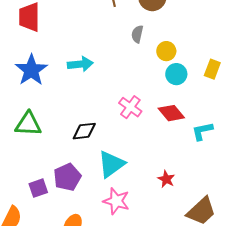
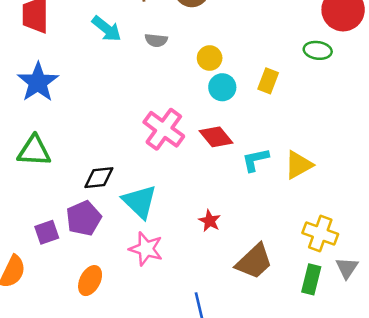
gray semicircle: (137, 34) -> (156, 40), moved, turned -96
cyan arrow: (80, 64) -> (107, 29), moved, turned 45
pink cross: (130, 107) -> (164, 129), size x1.4
black diamond: (84, 131) -> (99, 178), moved
cyan triangle: (111, 164) -> (140, 202), turned -40

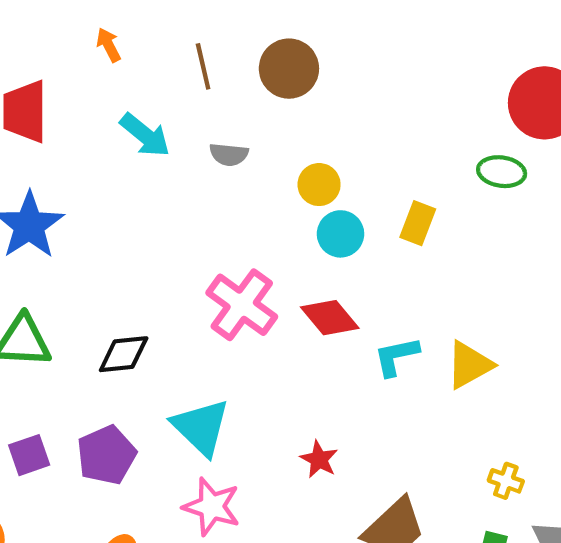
black diamond: (99, 178) -> (124, 354), moved
purple square: (47, 232) -> (29, 455), moved
yellow cross: (320, 234) -> (506, 481), size x0.6

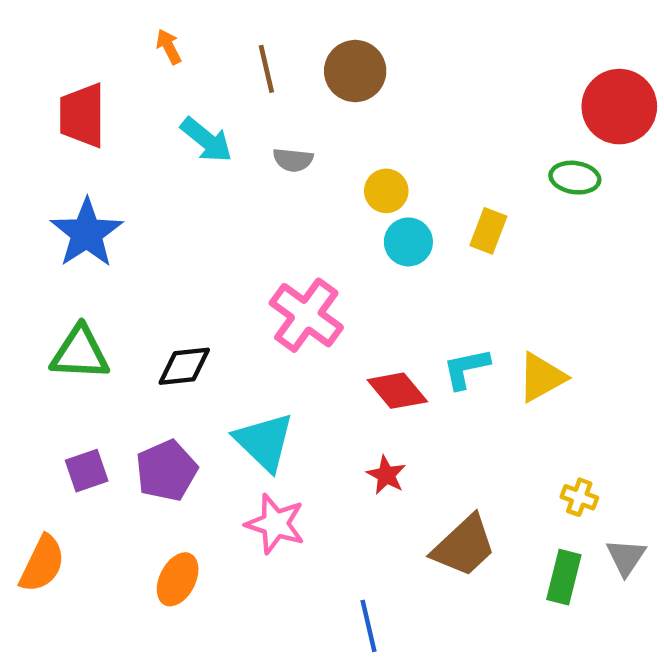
red diamond: (330, 318) -> (397, 391), moved

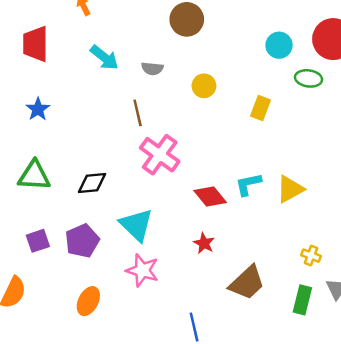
brown line: (266, 69) -> (138, 113), moved
blue star: (87, 233) -> (38, 109), size x0.6
cyan circle: (408, 242) -> (279, 45), moved

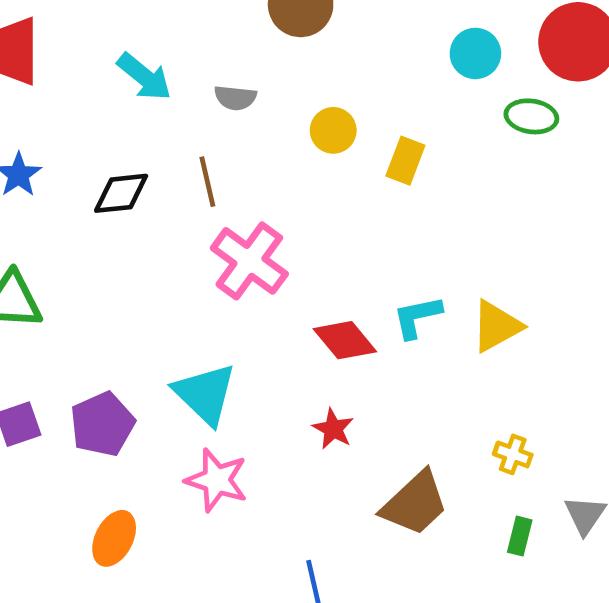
yellow rectangle: (261, 108) -> (405, 161), moved
black diamond: (92, 183) -> (121, 193), moved
yellow cross: (311, 256) -> (513, 454), moved
green rectangle: (302, 300) -> (520, 536), size x0.7

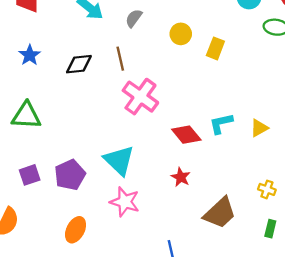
gray semicircle: (235, 98) -> (134, 18), turned 120
yellow triangle: (496, 326) -> (259, 128), size x0.7

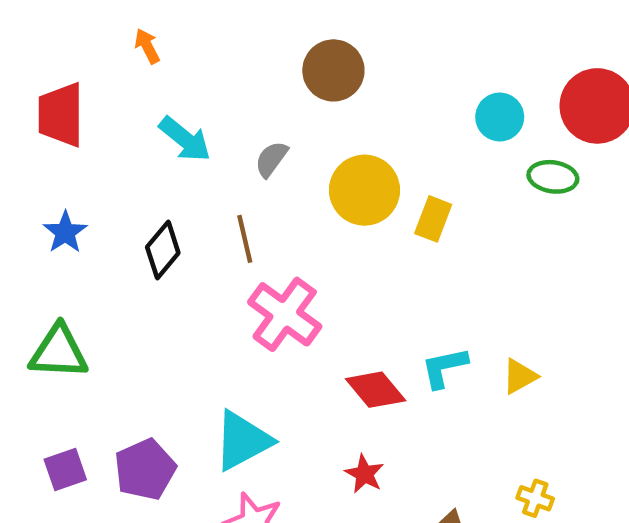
yellow circle: (181, 34) -> (364, 190), size x1.6
black diamond: (79, 64) -> (163, 250), turned -44
cyan triangle: (119, 160) -> (243, 441), turned 48

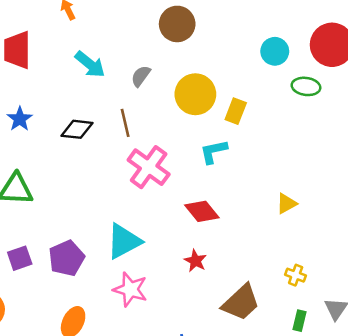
black diamond: (163, 250) -> (77, 129), turned 56
cyan L-shape: (444, 367) -> (214, 151), moved

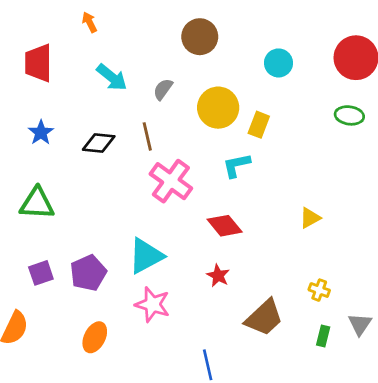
cyan circle: (275, 51) -> (279, 63), moved
green ellipse: (306, 86) -> (349, 115), moved

